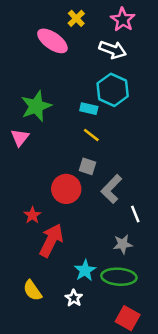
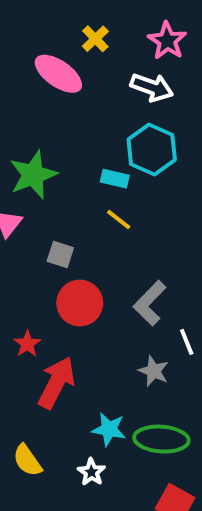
gray square: (88, 166) -> (60, 254), moved
gray star: (123, 244) -> (154, 371), moved, turned 30
cyan star: (85, 270) -> (109, 429), turned -30

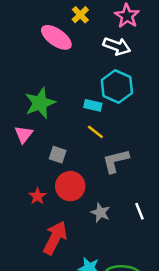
gray L-shape: (150, 303) -> (116, 161), moved, turned 32
red star: (27, 344) -> (37, 196), moved
gray star: (154, 371) -> (100, 213), moved

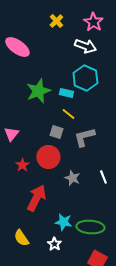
pink ellipse: (56, 37) -> (17, 47), moved
green star: (40, 103) -> (38, 91), moved
pink triangle: (24, 134) -> (11, 134), moved
gray square: (58, 155) -> (56, 132), moved

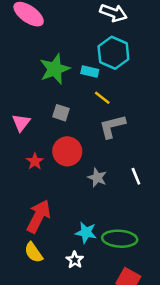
yellow line: (68, 114) -> (102, 98), moved
gray square: (56, 132) -> (61, 113), moved
red arrow: (36, 198) -> (39, 216), moved

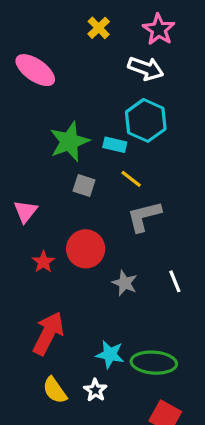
gray square: (61, 113) -> (84, 185), moved
yellow semicircle: (34, 252) -> (55, 390), moved

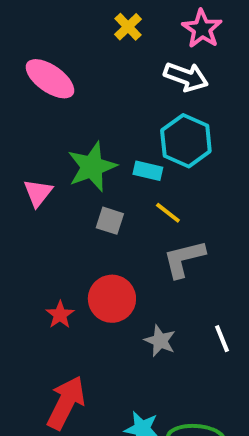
pink triangle: (25, 211) -> (38, 193), moved

